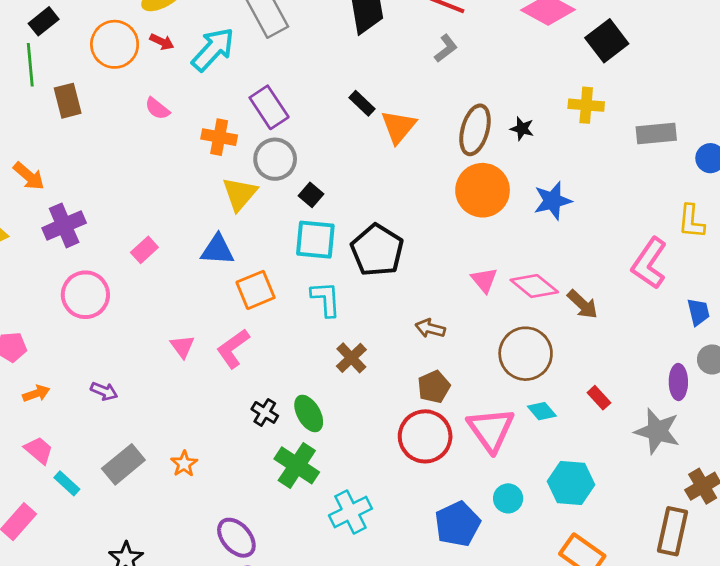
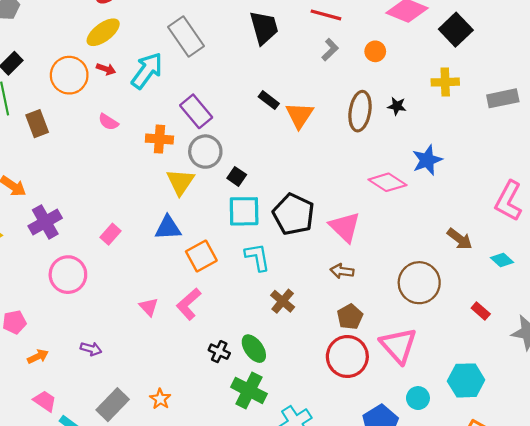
orange circle: (483, 190) -> (375, 51), moved, size x0.5
pink triangle: (484, 280) -> (345, 227), moved, size x1.5
pink diamond: (534, 286) -> (387, 182), moved
cyan diamond: (542, 411) -> (502, 260), moved

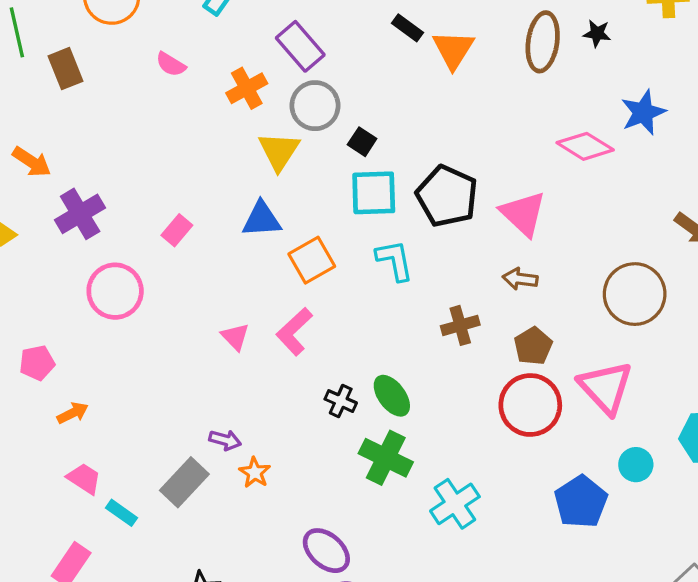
orange cross: (159, 139) -> (247, 88), turned -32
brown cross: (283, 301) -> (460, 325), moved, turned 35
purple arrow: (91, 349) -> (225, 440), moved

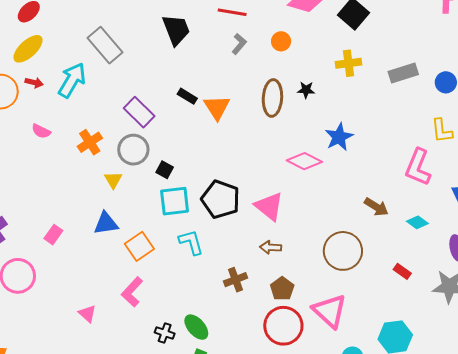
purple rectangle: (300, 46) -> (139, 112), moved
yellow triangle: (279, 151) -> (113, 180), size x0.7
pink triangle: (235, 337) -> (87, 314), moved

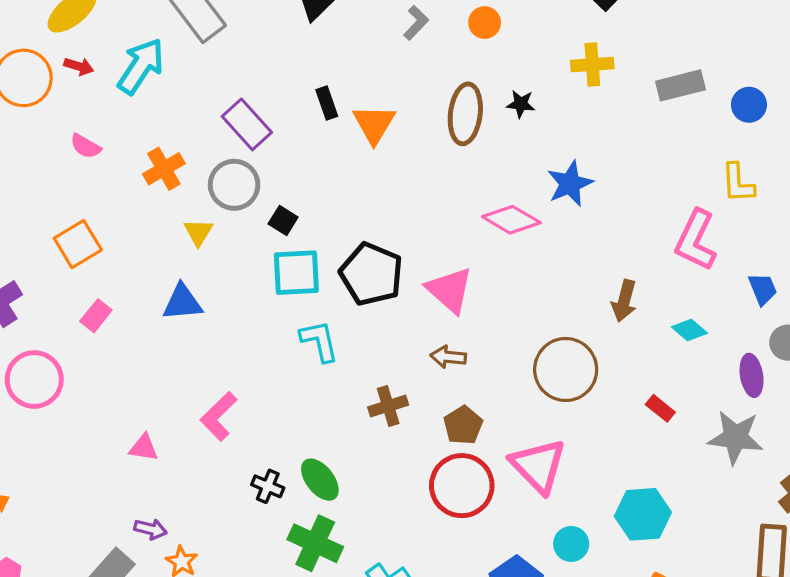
black rectangle: (187, 96) -> (327, 103), turned 36
brown arrow: (376, 207) -> (624, 301), turned 70
orange square: (139, 246) -> (78, 244), moved
pink triangle: (87, 314) -> (144, 448), turned -36

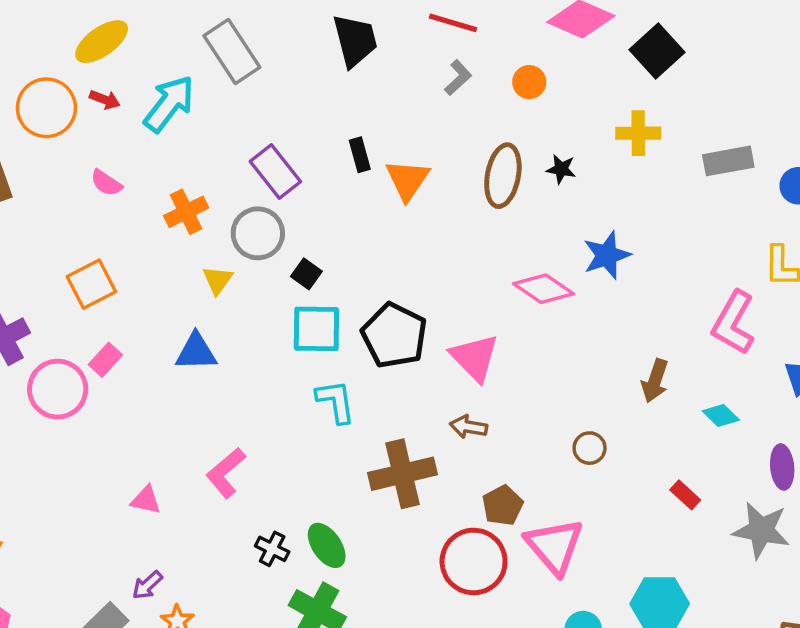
brown circle: (566, 370) -> (590, 448), size x0.5
pink circle: (34, 380) -> (58, 389), moved
brown cross: (388, 406) -> (403, 474), size x1.6
brown pentagon: (463, 425) -> (503, 505), moved
purple arrow: (150, 529) -> (147, 585), turned 120

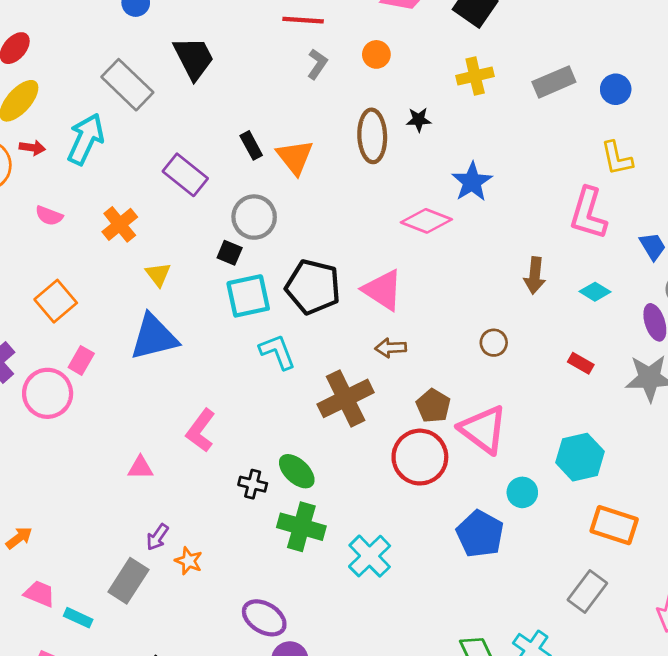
black trapezoid: (355, 41) -> (194, 58), moved
gray circle: (258, 233) -> (254, 217), moved
blue triangle: (196, 352) -> (154, 337), size x1.4

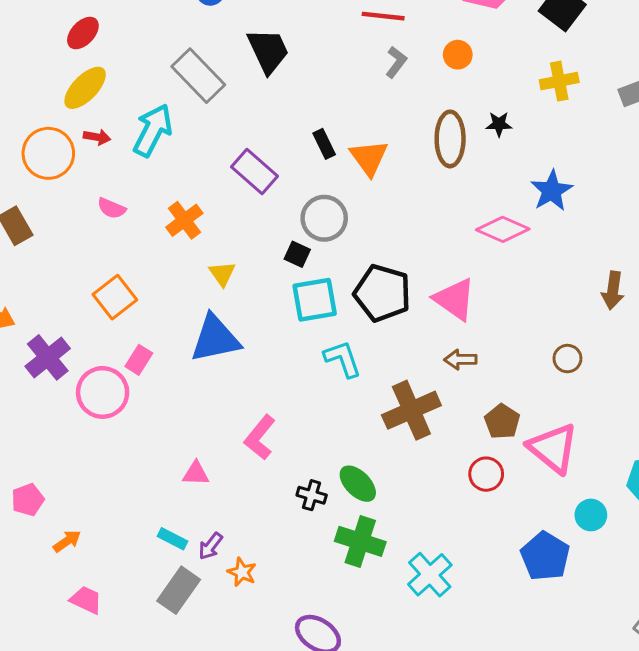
red circle: (420, 457) -> (486, 474), size x0.6
cyan rectangle: (78, 618) -> (172, 539), moved

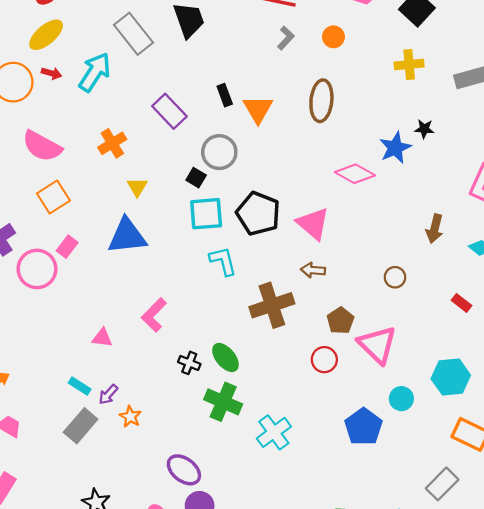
black star: (499, 124) -> (424, 129), moved
pink semicircle: (112, 208) -> (42, 146), moved, size x1.8

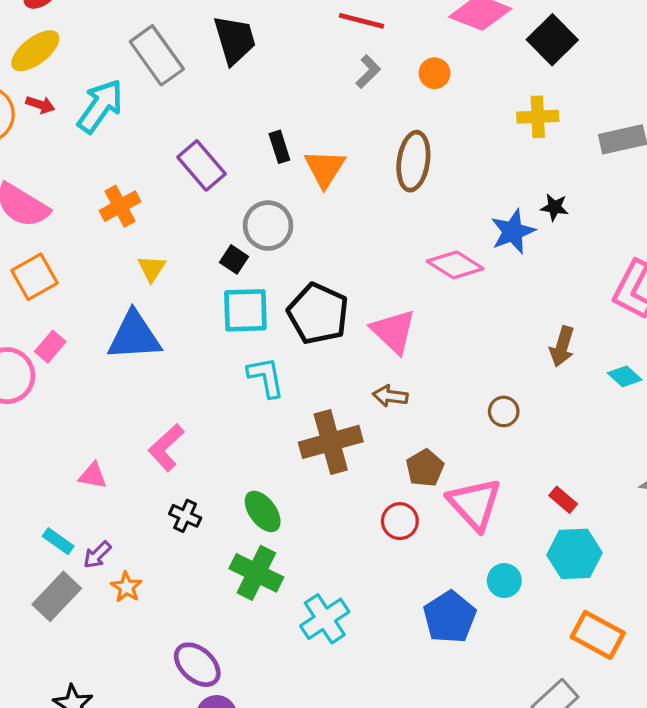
red rectangle: (462, 303) -> (563, 500), moved
black cross: (189, 363) -> (185, 516), moved

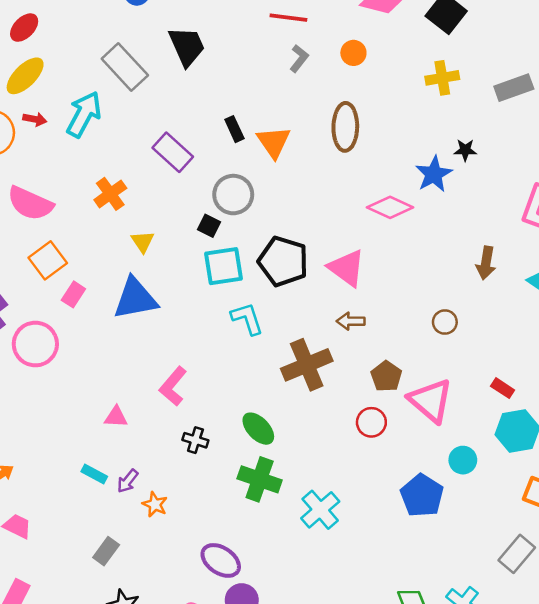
pink rectangle: (50, 347) -> (73, 294), moved
gray rectangle: (57, 596) -> (106, 551), moved, size x0.7

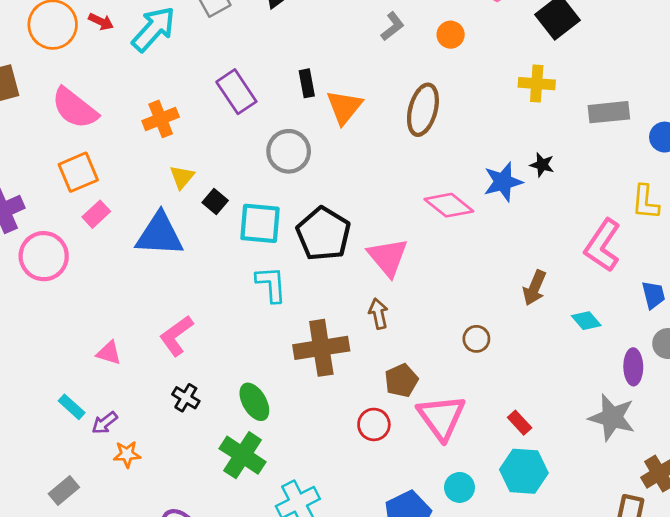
black square: (209, 226) -> (215, 202), moved
brown arrow: (351, 321) -> (378, 314), turned 64
orange star: (155, 504) -> (127, 454), turned 30

